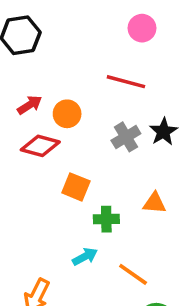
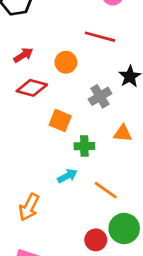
orange circle: (67, 114) -> (66, 62), moved
gray cross: (126, 137) -> (100, 96), moved

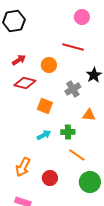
green cross: (84, 146) -> (68, 132), moved
cyan arrow: (67, 176) -> (44, 135), moved
red circle: (96, 240) -> (50, 178), moved

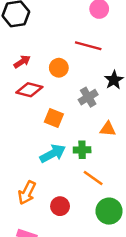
cyan arrow: (44, 135) -> (53, 153), size x1.5

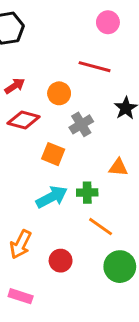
gray cross: (88, 97) -> (81, 124), moved

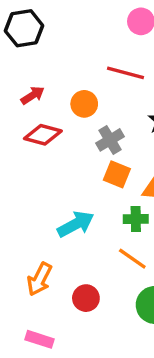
orange square: (53, 154) -> (117, 174), moved
green cross: (87, 193) -> (136, 219), moved

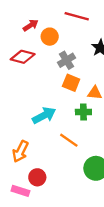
red arrow: (33, 95) -> (31, 25), moved
orange line: (132, 259) -> (69, 140), moved
red circle: (86, 298) -> (37, 177), moved

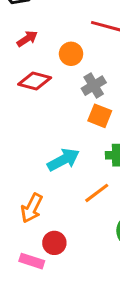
red arrow: (31, 25) -> (27, 39), moved
orange line: (69, 140) -> (97, 193), turned -72

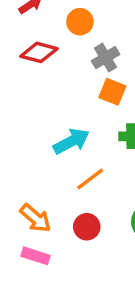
orange line: (97, 193) -> (90, 179), moved
orange arrow: (32, 208) -> (35, 218), moved, turned -76
red circle: (54, 243) -> (87, 227), moved

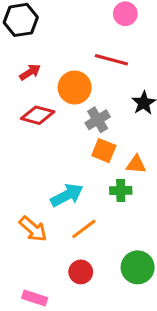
orange circle: (80, 22) -> (75, 88), size x1.4
orange arrow: (35, 218) -> (33, 229), moved

